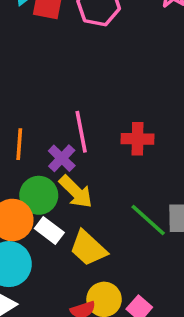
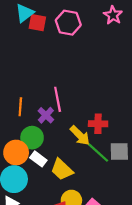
red cross: (138, 139) -> (98, 124), moved
yellow arrow: (76, 192) -> (80, 135), moved

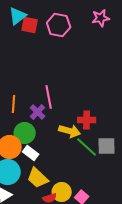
pink star: (113, 15) -> (101, 18), turned 30
yellow arrow: (80, 135) -> (70, 131), turned -30
yellow trapezoid: (62, 170) -> (38, 178), moved

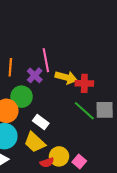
yellow arrow: (70, 131) -> (66, 77), moved
white rectangle: (31, 153) -> (41, 122), moved

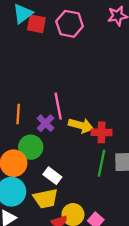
green line: (84, 111) -> (102, 163), turned 60
yellow trapezoid: (35, 142) -> (46, 199), turned -55

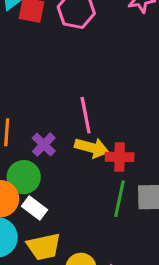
pink line: (58, 106) -> (86, 115), moved
white rectangle: (52, 176) -> (35, 208), moved

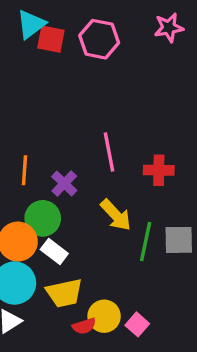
yellow arrow: (92, 148) -> (116, 215), moved, turned 32
red cross: (120, 157) -> (159, 170), moved

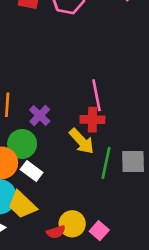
pink line: (109, 152) -> (97, 95), moved
red cross: (159, 170) -> (92, 120), moved
yellow trapezoid: (64, 293) -> (22, 205), moved, turned 56

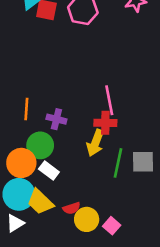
purple cross: (40, 116) -> (56, 119), turned -30
yellow arrow: (82, 141) -> (95, 143), turned 64
red semicircle: (56, 232) -> (72, 208), moved

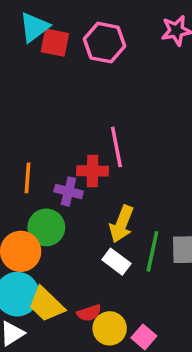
pink line: (109, 100) -> (116, 147), moved
red cross: (105, 123) -> (93, 171), moved
white rectangle: (49, 171) -> (116, 262), moved

